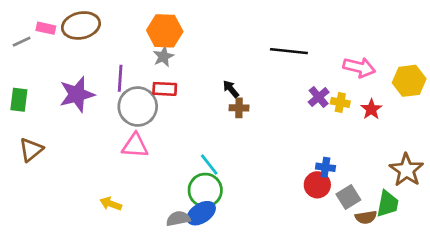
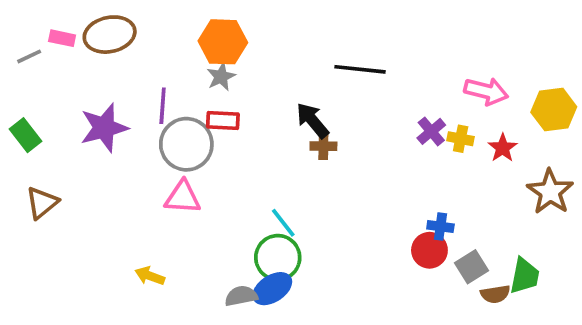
black line: (289, 51) -> (360, 69), moved
black arrow: (231, 89) -> (312, 120), size x1.5
green rectangle: (19, 100) -> (25, 135), turned -45
brown star: (406, 170) -> (550, 192), moved

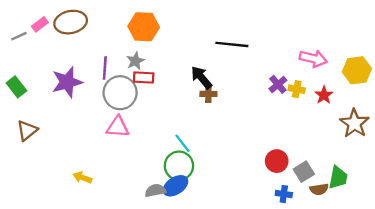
pink rectangle: (62, 38) -> (40, 24), turned -49
gray star: (221, 77) -> (135, 61), moved
blue cross: (440, 226) -> (284, 194), moved
yellow arrow: (150, 276) -> (82, 178), moved

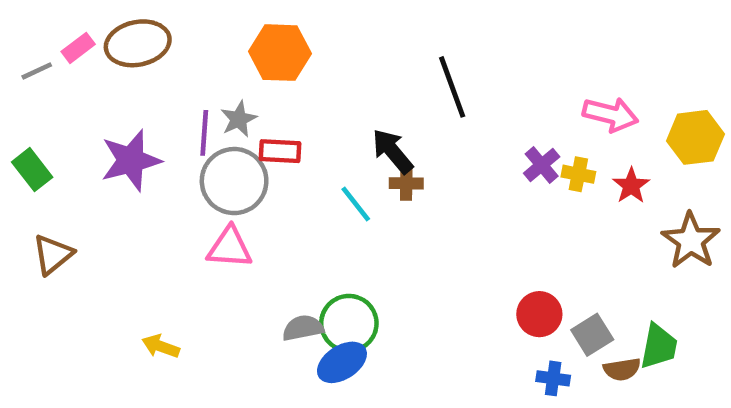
black line: (232, 44) -> (452, 87), turned 64
gray star: (135, 61) -> (239, 119), moved
cyan line: (182, 143) -> (356, 204), moved
gray semicircle: (155, 190) -> (303, 328), moved

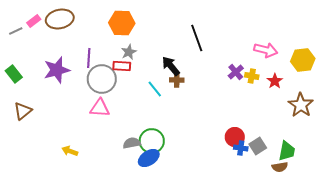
gray star: (239, 119) -> (129, 52), moved
brown semicircle: (622, 369) -> (280, 167), moved
blue cross: (553, 378) -> (241, 148), moved

